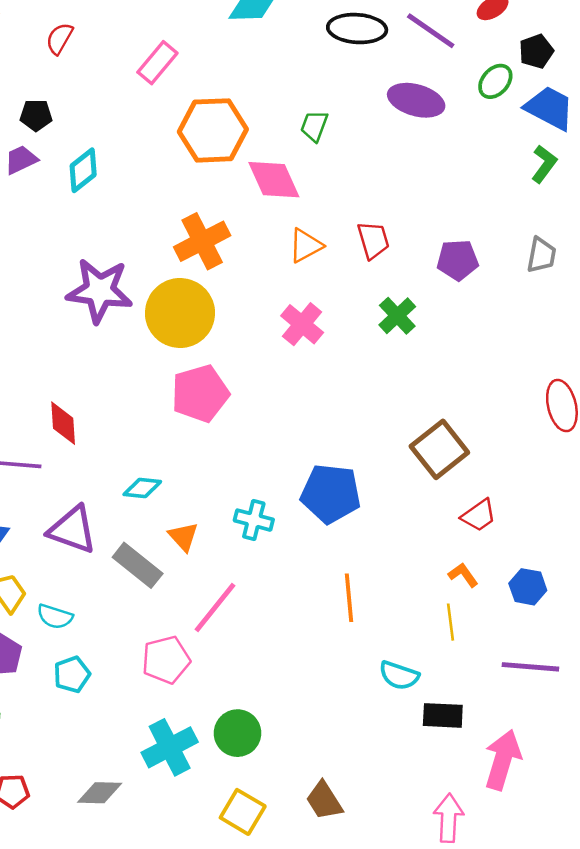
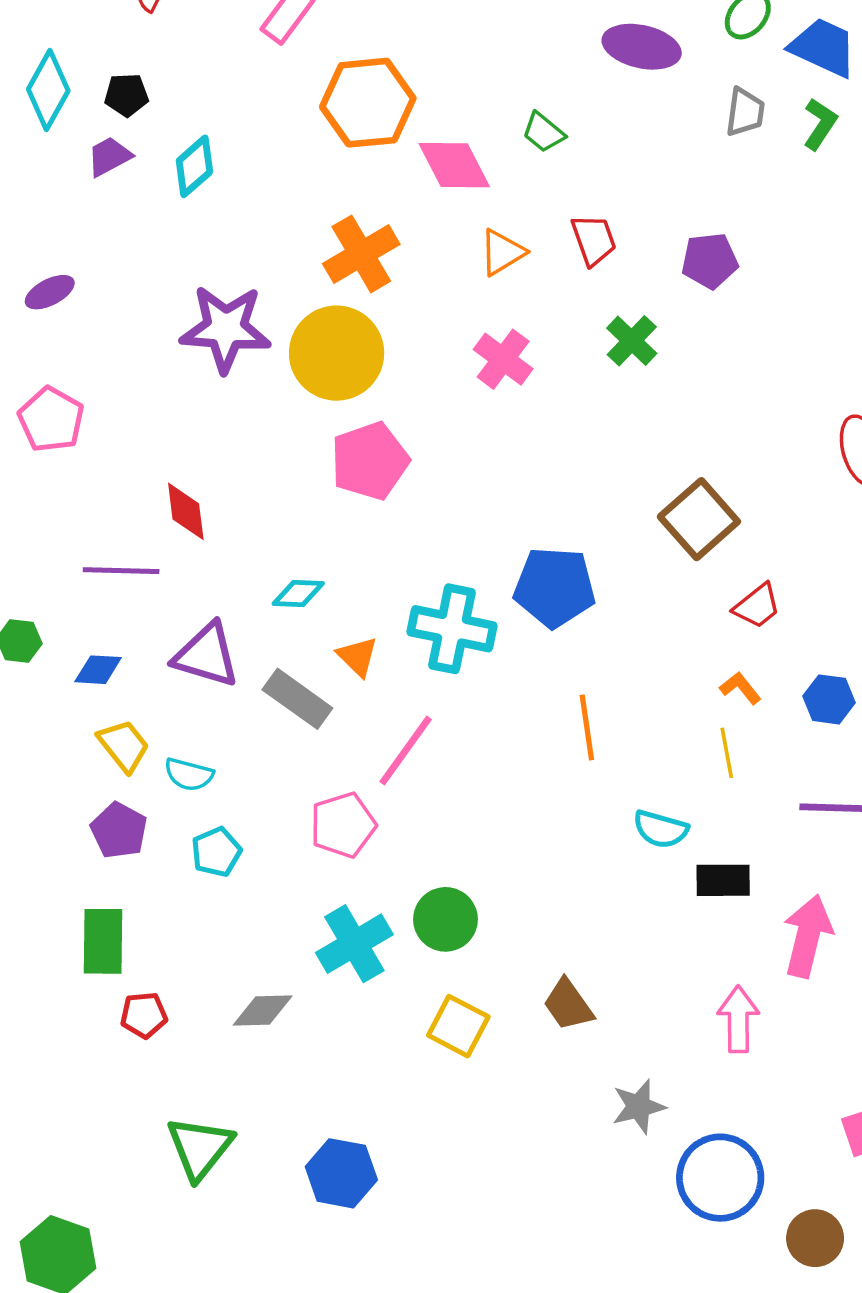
green trapezoid: (314, 126) -> (543, 132), moved, turned -68
gray trapezoid: (541, 255) -> (745, 112), moved
cyan cross: (254, 520) -> (452, 629), size x1.6

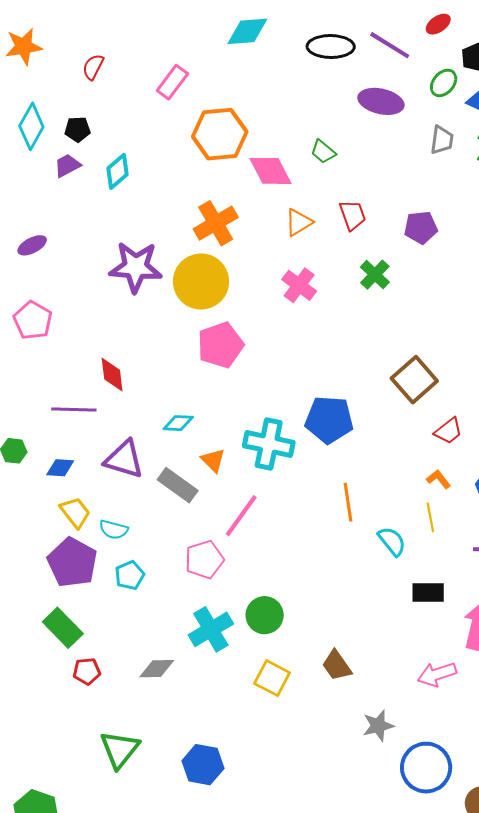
cyan semicircle: (661, 829) -> (392, 541), moved, turned -144
purple pentagon: (119, 831) -> (72, 563), size x1.5
green rectangle: (103, 941) -> (63, 628), turned -45
pink arrow: (738, 1019) -> (437, 674), turned -108

